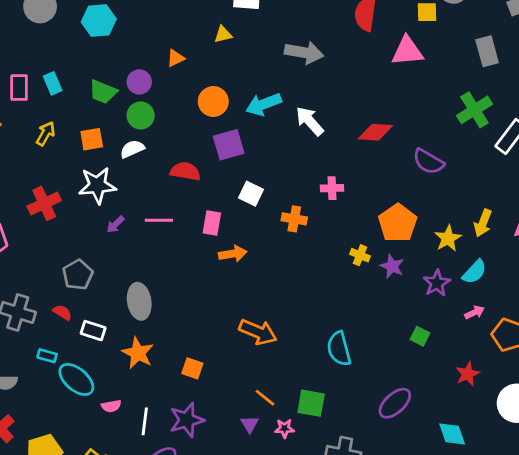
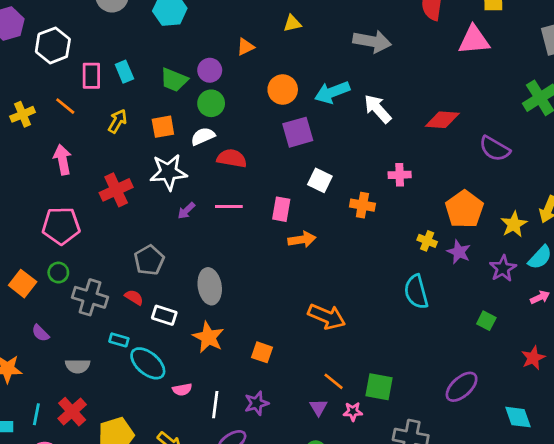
red semicircle: (185, 171) -> (232, 158), moved
cyan semicircle: (339, 349) -> (416, 292), moved
purple star: (187, 420) -> (257, 403), size x0.7

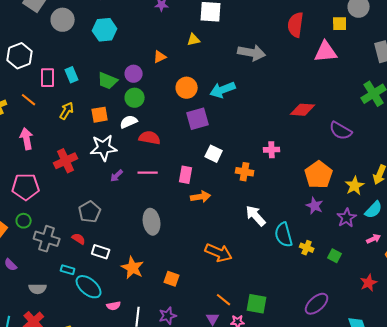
white arrow: (378, 109) -> (256, 216), moved
yellow cross: (427, 241) -> (307, 248), moved
gray ellipse: (210, 286) -> (152, 222), moved

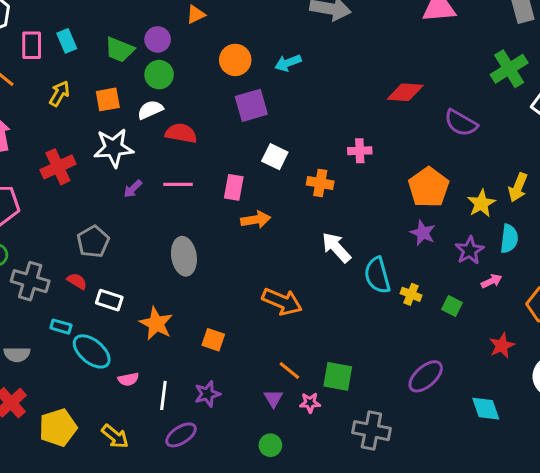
cyan arrow: (223, 90) -> (288, 63), size x0.7
cyan semicircle: (374, 210) -> (509, 239), turned -36
pink arrow: (374, 239) -> (492, 281), moved

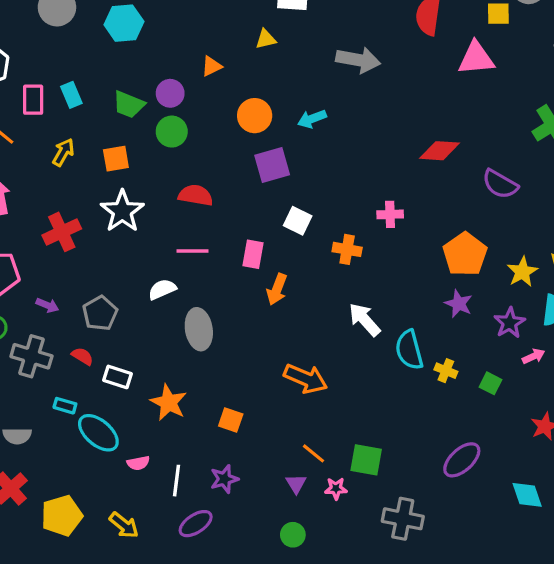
white semicircle: (150, 110) -> (162, 289), moved
white star: (114, 148) -> (122, 211), turned -30
purple arrow: (133, 189) -> (47, 305), moved, turned -114
orange arrow: (256, 220) -> (277, 289), turned 120

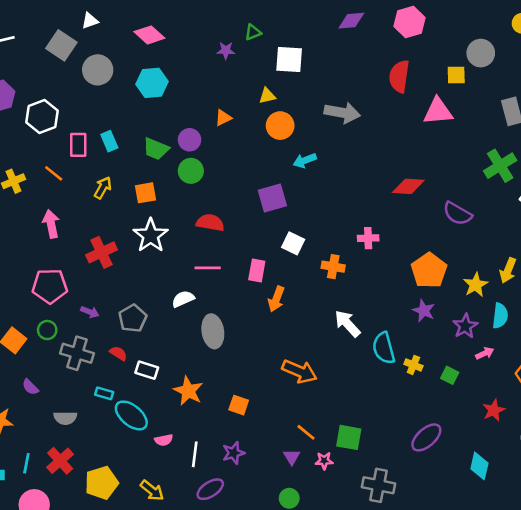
orange circle: (255, 116) -> (280, 126), moved
cyan diamond: (527, 495) -> (479, 466), turned 32

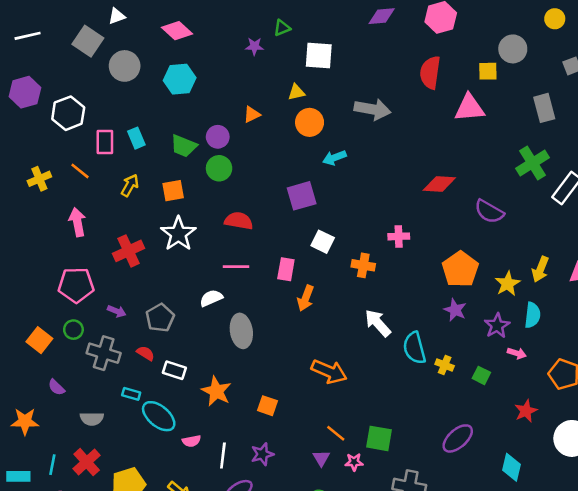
pink arrow: (485, 353) -> (517, 353), turned 42

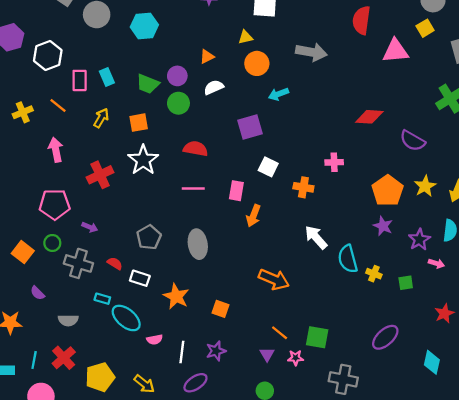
yellow square: (488, 71) -> (425, 28), moved, turned -30
yellow star: (508, 284) -> (425, 186), moved
white semicircle: (211, 298) -> (214, 87), moved
gray pentagon: (160, 318) -> (149, 237), moved
green square: (481, 375) -> (406, 283), turned -35

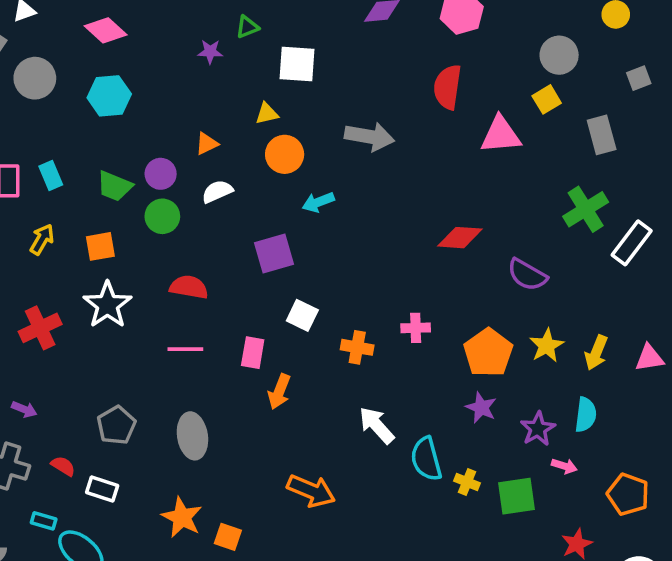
pink cross: (334, 162) -> (416, 328), moved
green square: (406, 283) -> (517, 496), size x1.6
orange star: (176, 296) -> (182, 517), moved

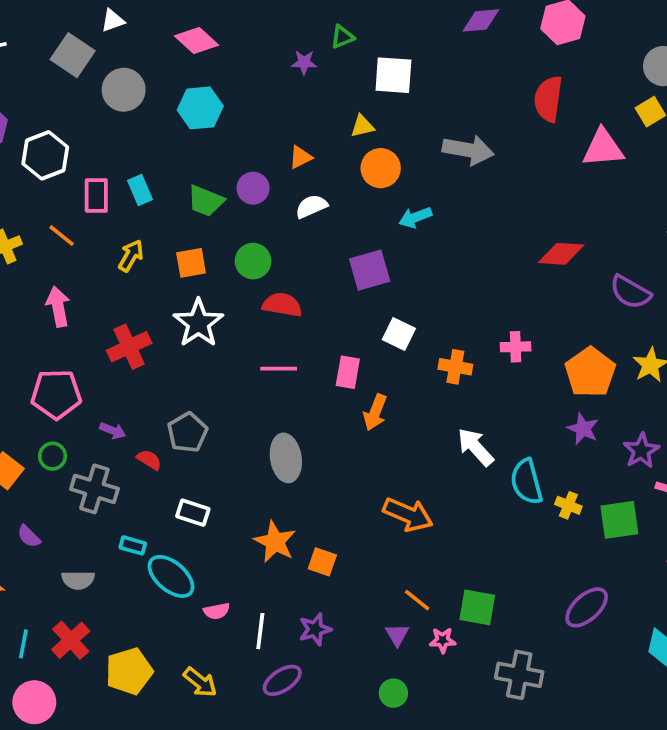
green circle: (162, 216) -> (253, 261), moved
gray pentagon: (116, 425) -> (187, 432), moved
red semicircle: (63, 466) -> (149, 460), moved

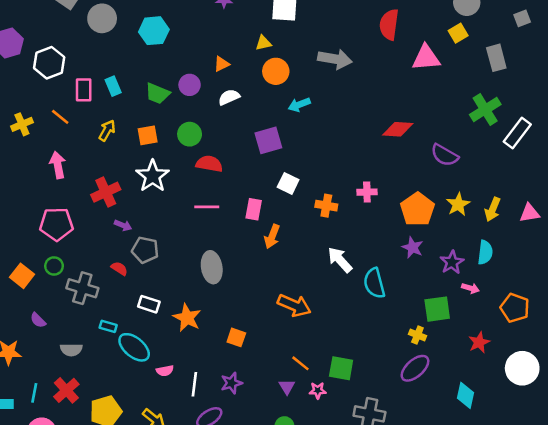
purple arrow: (113, 431) -> (123, 225), moved
gray pentagon: (187, 432) -> (145, 250), turned -30
yellow cross: (568, 505) -> (417, 335), moved
orange star: (275, 542) -> (187, 318), moved

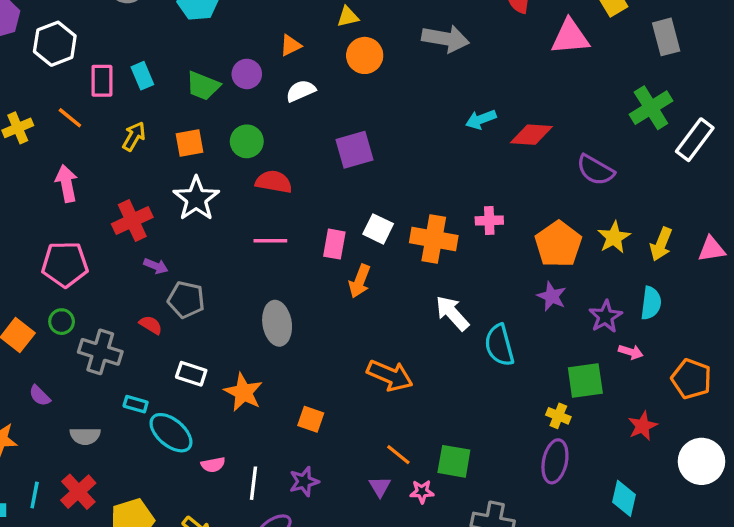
cyan arrow: (299, 105) -> (481, 119), moved
white square: (288, 183) -> (378, 229), moved
orange cross: (326, 206) -> (434, 239), size x1.5
purple ellipse: (415, 368) -> (555, 461), turned -36

